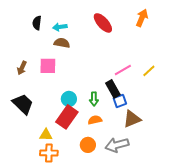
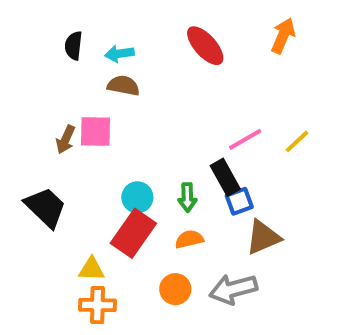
brown arrow: (22, 68) -> (66, 139), moved

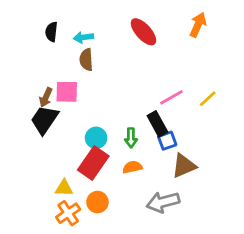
brown semicircle: (123, 86) -> (86, 60), turned -105
black trapezoid: (46, 207) -> (44, 120), moved, turned -100
orange circle: (175, 289) -> (97, 202), moved
orange cross: (97, 305) -> (68, 213), turned -35

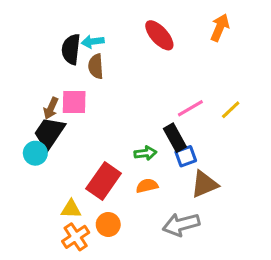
black semicircle: (51, 32) -> (71, 49), moved, size x1.4
cyan circle: (96, 138) -> (35, 153), moved
green arrow: (131, 138) -> (145, 153), turned -96

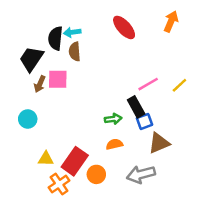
black trapezoid: (49, 133) -> (31, 59), moved
red rectangle: (104, 181) -> (75, 161), moved
yellow triangle: (71, 209) -> (46, 159), moved
orange circle: (108, 224) -> (96, 174), moved

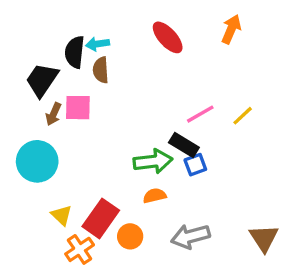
black rectangle: (136, 107) -> (184, 145), turned -30
cyan circle: (28, 119) -> (37, 161), size x1.6
green arrow: (113, 119) -> (153, 161), size x1.6
brown triangle: (159, 143) -> (264, 238), moved, turned -40
yellow triangle: (46, 159) -> (62, 215), turned 42

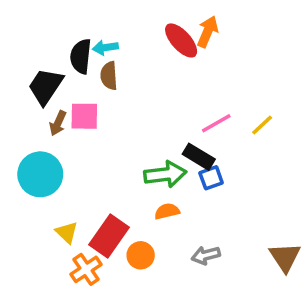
orange arrow: (231, 29) -> (208, 32), moved
gray arrow: (190, 236) -> (206, 255), size x0.7

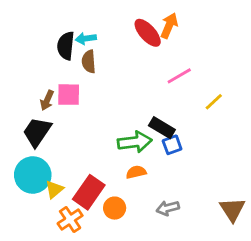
black trapezoid: (46, 86) -> (37, 132), moved
pink line: (216, 123) -> (179, 76), moved
cyan circle: (40, 174) -> (33, 175), moved
yellow triangle: (67, 232) -> (54, 189), turned 36

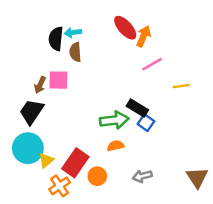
orange arrow: (169, 26) -> (143, 36), moved
yellow line: (214, 102) -> (181, 86), turned 35
blue square: (172, 145) -> (146, 123), turned -35

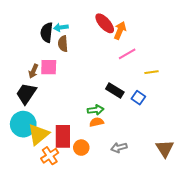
green arrow: (114, 120) -> (96, 110), moved, size x0.7
blue square: (146, 123) -> (138, 98), moved
yellow triangle: (46, 160) -> (38, 134), size x1.6
red rectangle: (75, 163) -> (63, 136), turned -35

